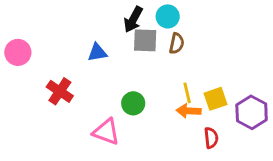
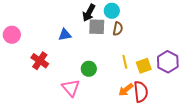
orange arrow: (189, 111) -> (126, 90), moved, turned -42
purple hexagon: (252, 112) -> (168, 62), moved
pink triangle: (106, 132) -> (71, 88), turned 30
red semicircle: (211, 138) -> (141, 92), size x1.5

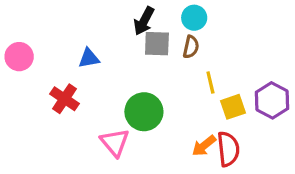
cyan circle: (112, 11) -> (194, 18), moved
blue triangle: (65, 35) -> (89, 58), moved
yellow line: (125, 62) -> (210, 83), moved
green circle: (89, 69) -> (144, 112), size x1.5

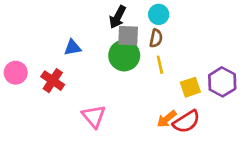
pink circle: (19, 57) -> (16, 73), moved
yellow line: (210, 83) -> (160, 65), moved
green circle: (144, 112) -> (124, 55), moved
red semicircle: (228, 149) -> (186, 122), turned 64

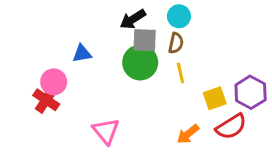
black arrow: (118, 17) -> (133, 19), turned 30
pink circle: (16, 73) -> (54, 82), moved
red cross: (53, 81) -> (46, 100), moved
red semicircle: (186, 122) -> (231, 127), moved

